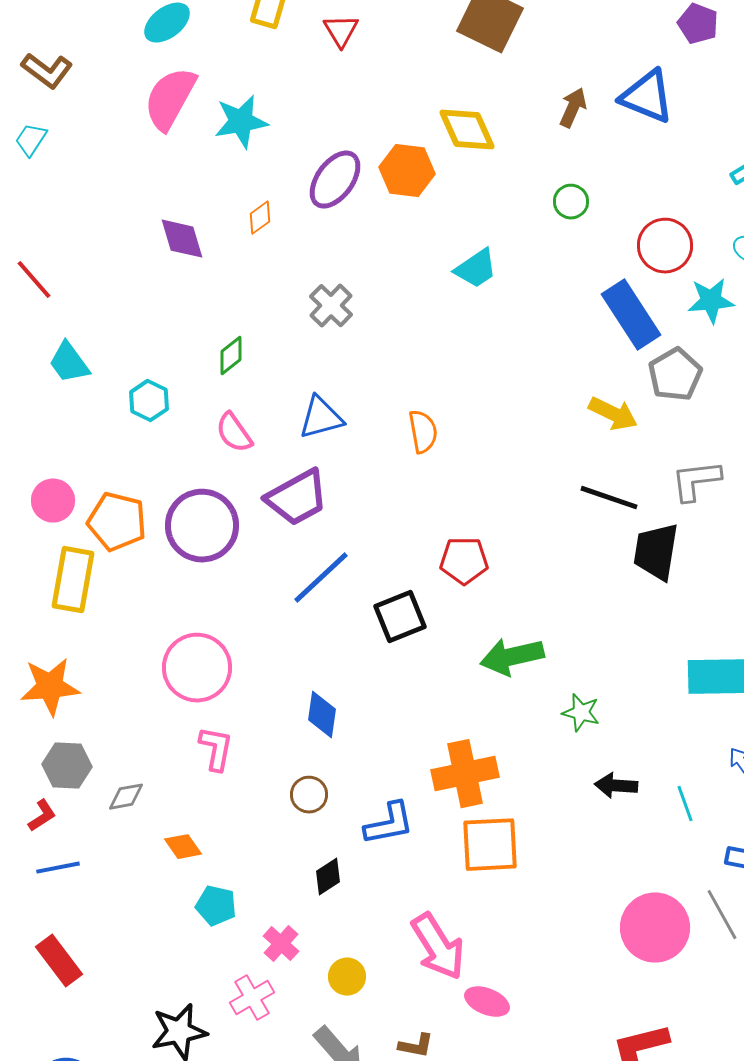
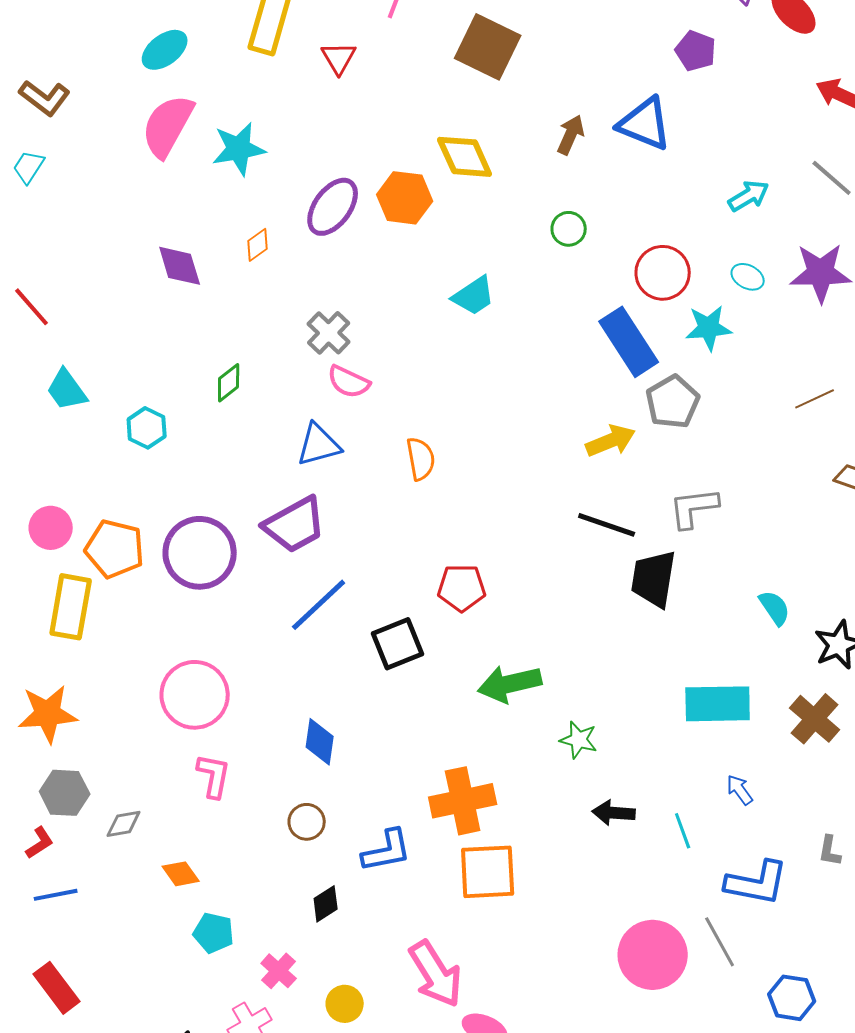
yellow arrow: (613, 414) -> (611, 441), turned -48
pink semicircle: (234, 433) -> (349, 382), moved, turned -30

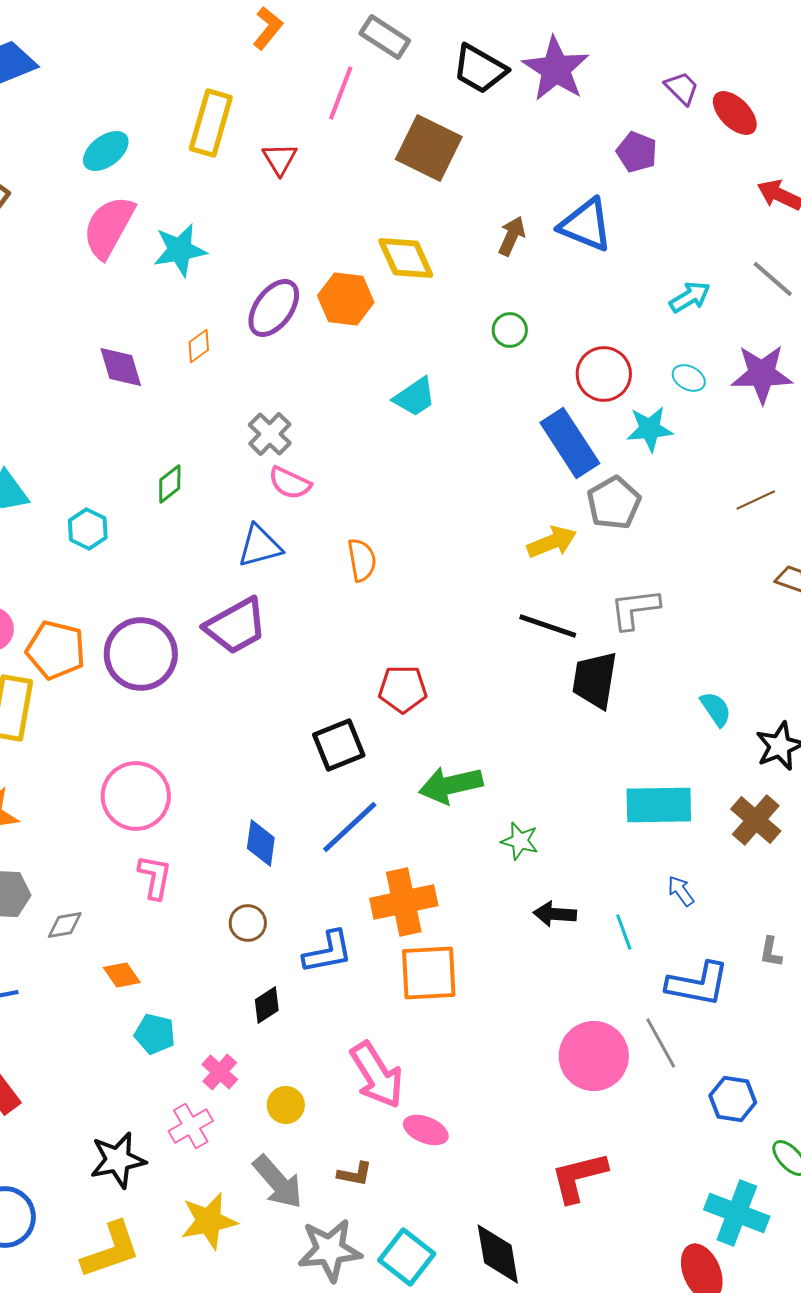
blue line: (319, 605) -> (350, 827), moved

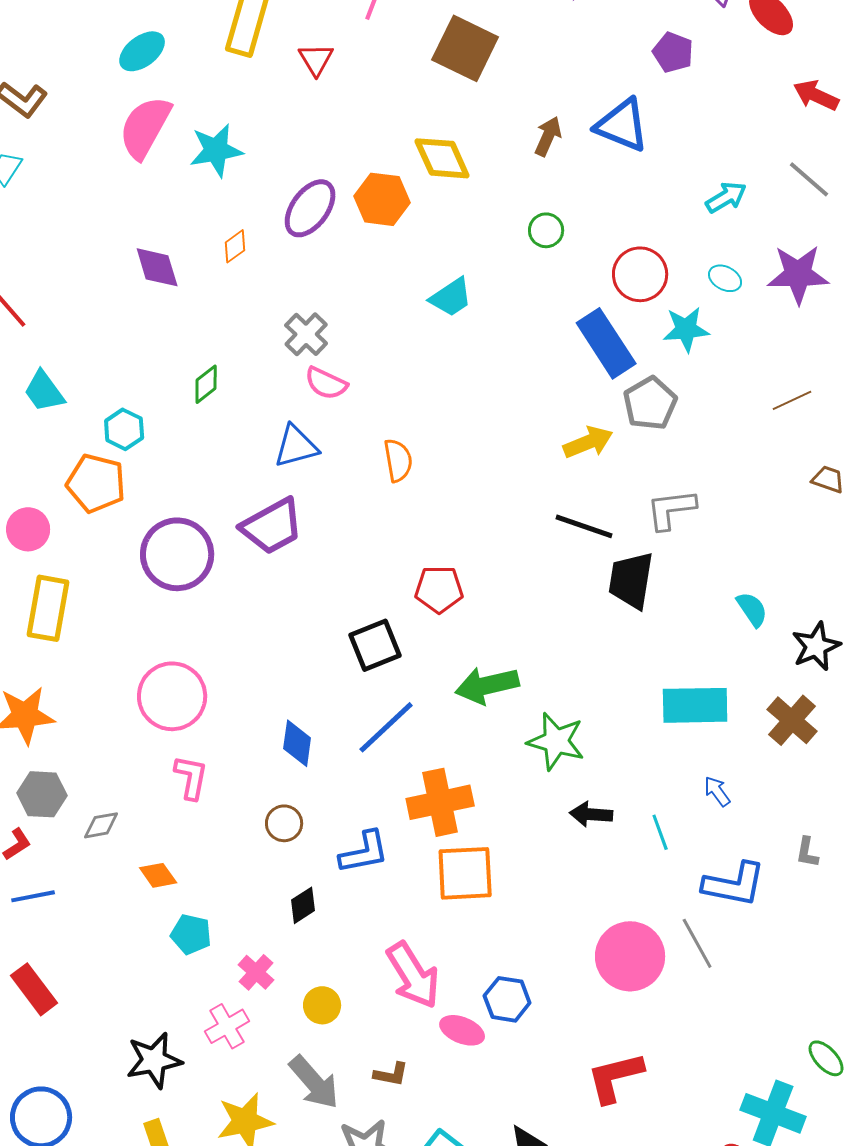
orange pentagon: (56, 650) -> (96, 483), moved
green star: (520, 841) -> (556, 741), size x1.5
blue hexagon: (733, 1099) -> (507, 999), moved

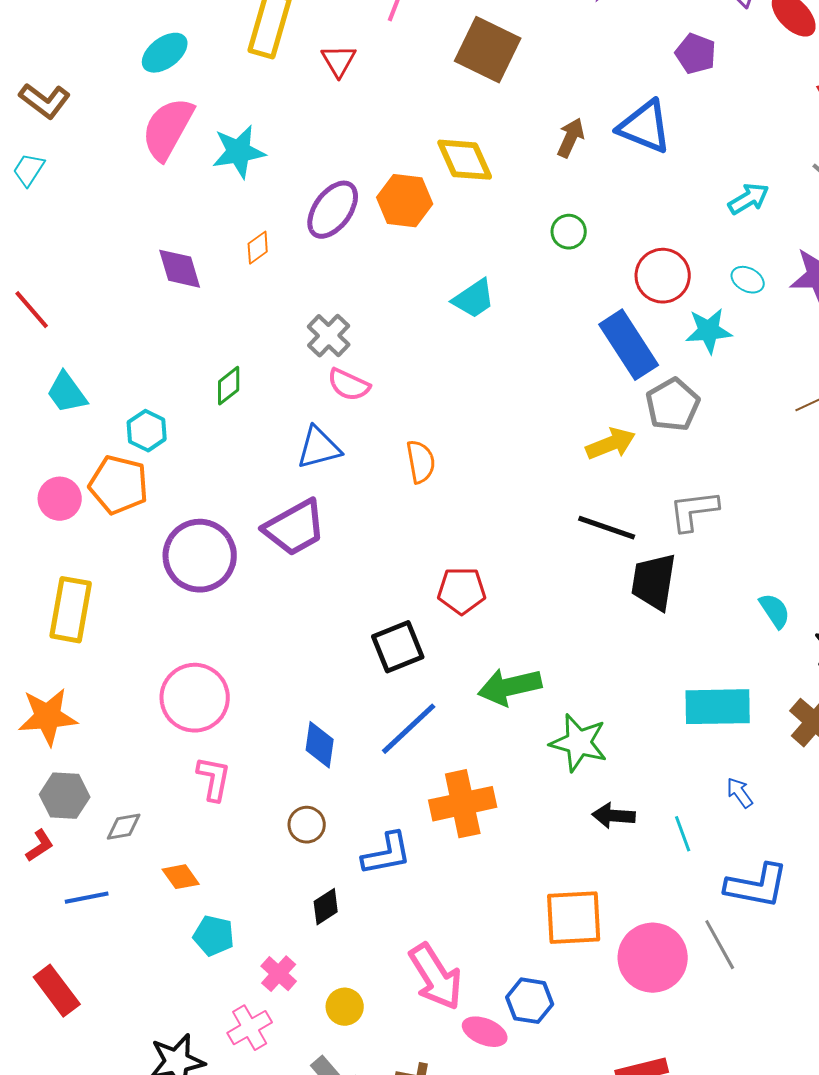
pink circle: (28, 529) -> (60, 499), moved
orange square: (465, 873) -> (574, 918), moved
blue line: (33, 896) -> (87, 898), moved

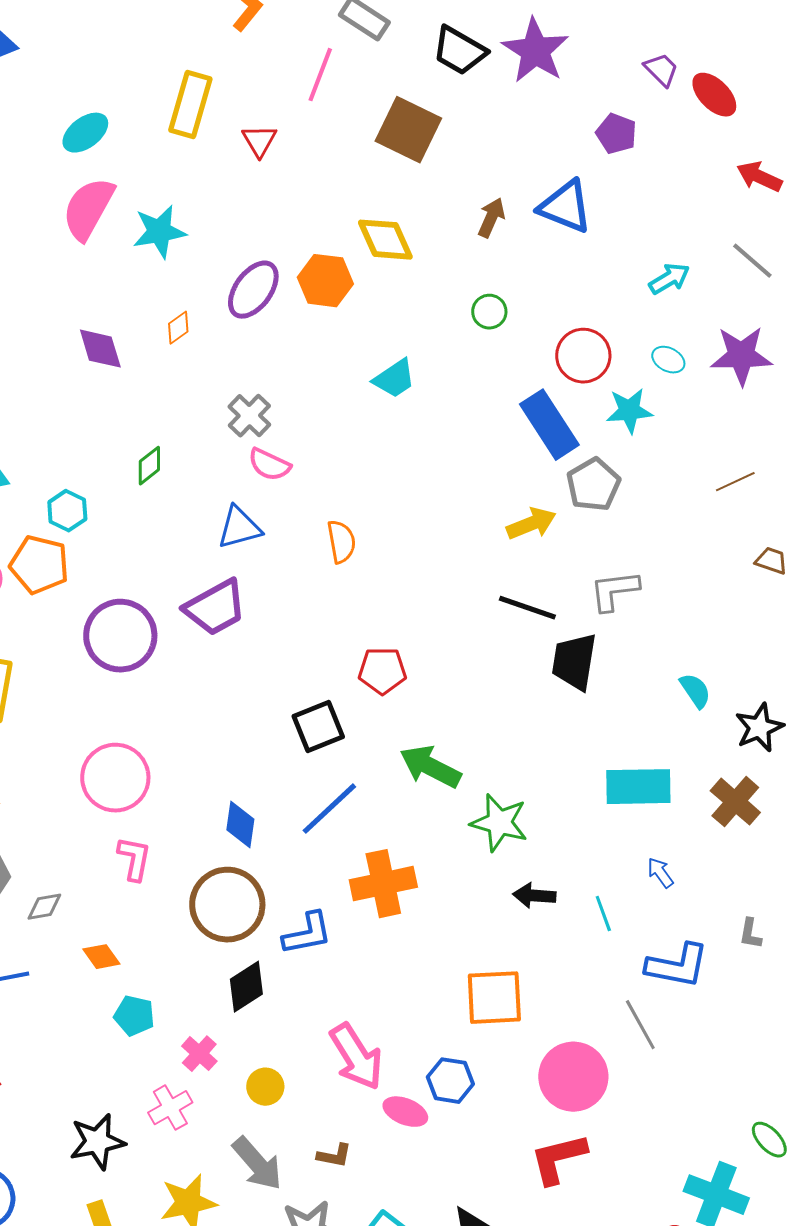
green arrow: (510, 687) -> (430, 767), turned 40
brown circle: (307, 825) -> (227, 905), size x2.0
black diamond: (326, 907) -> (246, 987), size x1.4
pink circle: (653, 958) -> (573, 1077), moved

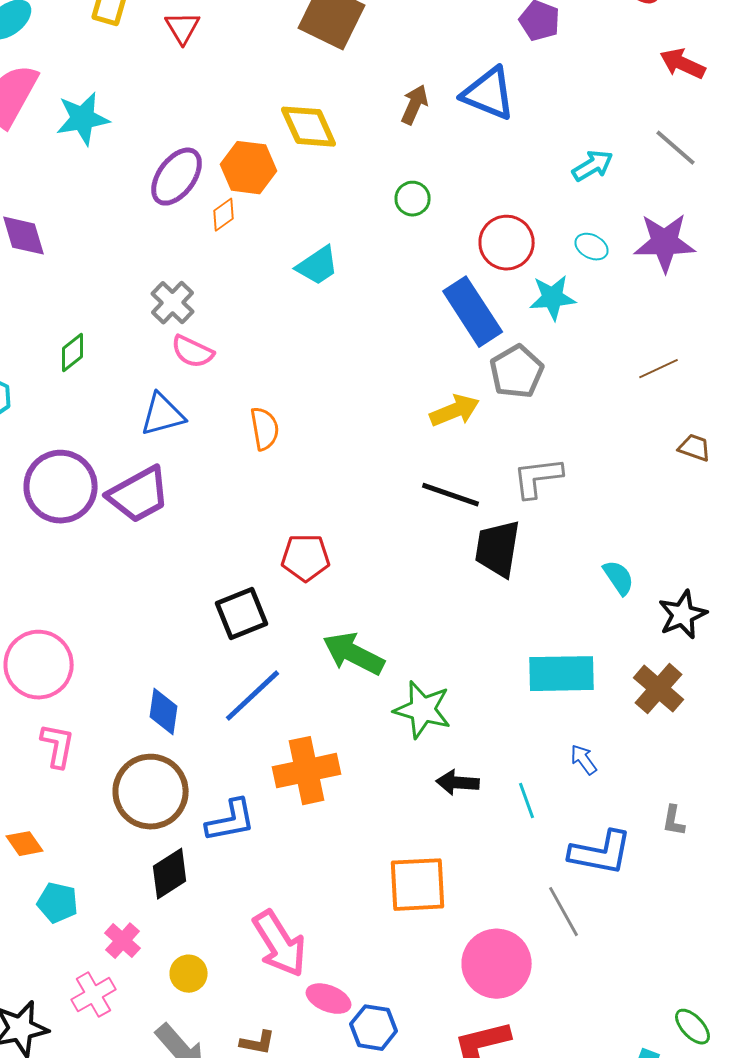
orange diamond: (178, 328) -> (224, 215), moved
purple circle: (120, 636) -> (61, 487), moved
blue hexagon: (450, 1081) -> (374, 1028), moved

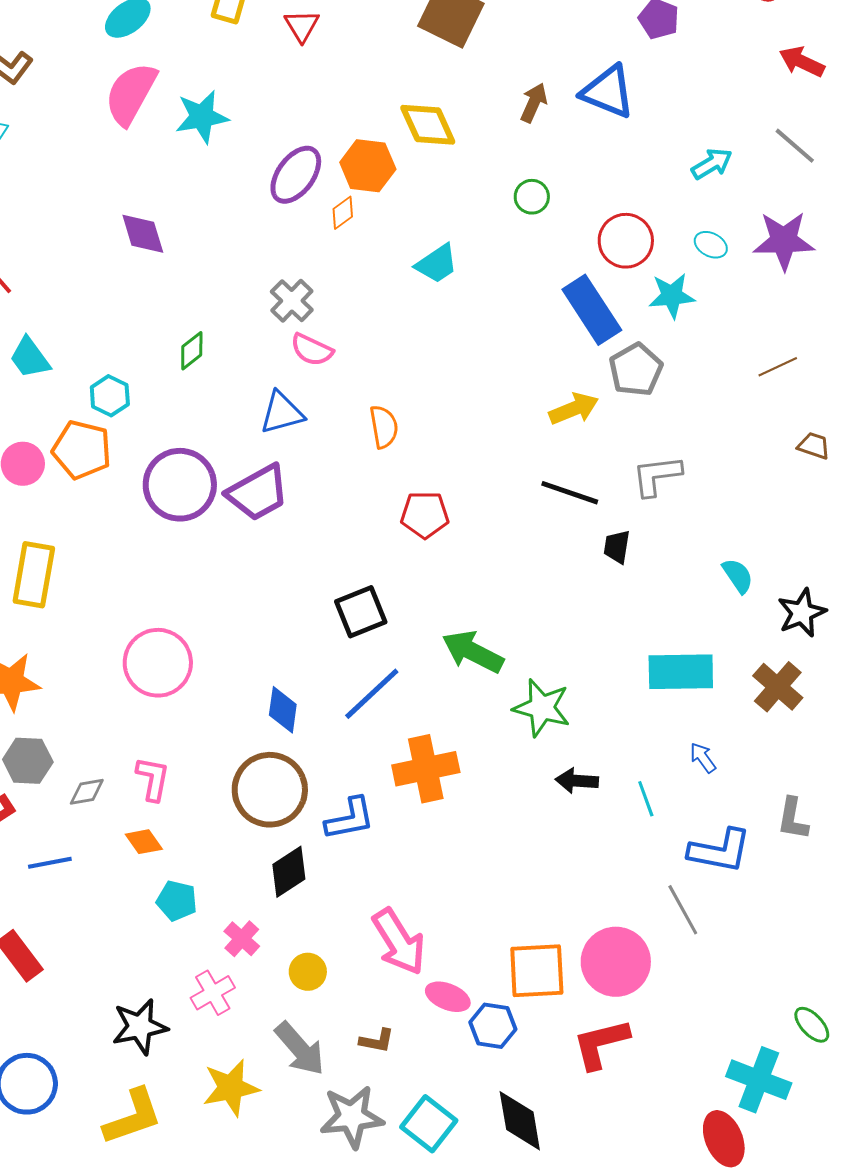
black trapezoid: (498, 549) -> (617, 547), size x0.6
red pentagon: (306, 558) -> (425, 515), moved
pink L-shape: (58, 746) -> (153, 779), moved
gray L-shape: (674, 821) -> (793, 819), size x1.4
orange square: (418, 885) -> (537, 971), moved

